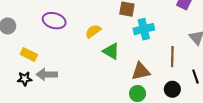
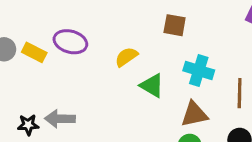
cyan cross: (144, 29) -> (199, 70), moved, turned 30
yellow rectangle: (29, 54) -> (34, 52), moved

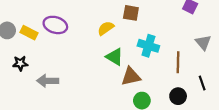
yellow semicircle: (126, 57) -> (106, 28), moved
brown triangle: (194, 114) -> (131, 76), moved
black star: (28, 125) -> (20, 63), moved

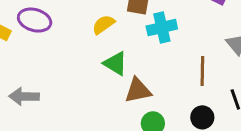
cyan cross: (148, 46) -> (162, 28), moved, turned -30

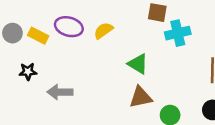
yellow semicircle: (103, 25) -> (103, 31), moved
brown triangle: (138, 90) -> (141, 97), moved

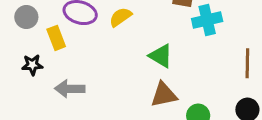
gray circle: (12, 33) -> (26, 17), moved
yellow rectangle: (38, 36) -> (56, 38), moved, turned 42

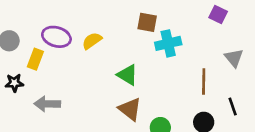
yellow rectangle: (56, 38) -> (35, 59), turned 42
brown triangle: (164, 95) -> (130, 109), turned 50

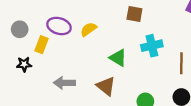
cyan cross: (168, 43) -> (152, 46), moved
gray arrow: (47, 104) -> (64, 83), moved
brown triangle: (130, 109) -> (106, 86), moved

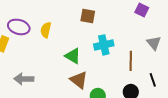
yellow semicircle: (89, 29) -> (46, 30), turned -42
brown triangle: (106, 86) -> (79, 80), moved

